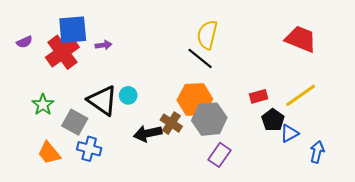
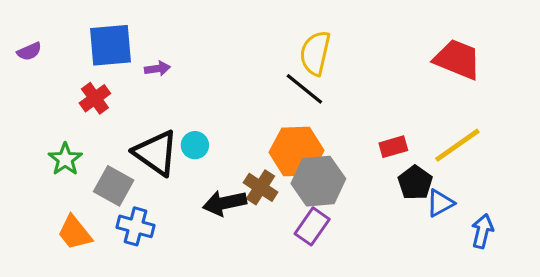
purple semicircle: (24, 42) -> (29, 51), moved
red cross: (62, 52) -> (95, 98), moved, size x0.6
purple rectangle: (220, 155) -> (312, 226), moved

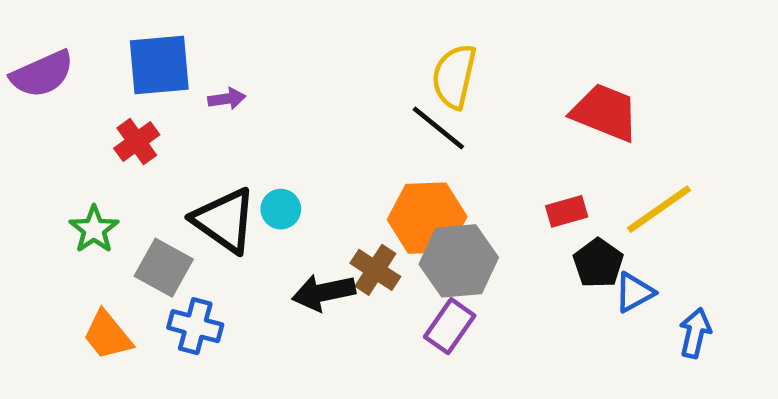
purple semicircle: (29, 51) -> (42, 74), size x1.8
red trapezoid: (457, 59) -> (605, 112), moved

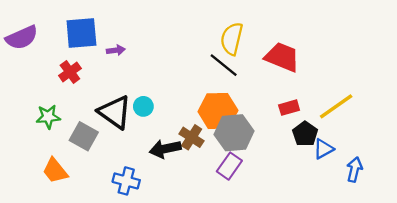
red trapezoid: (605, 112) -> (282, 57), moved
green star: (94, 229) -> (48, 117), turned 30
blue cross: (195, 326) -> (126, 181), moved

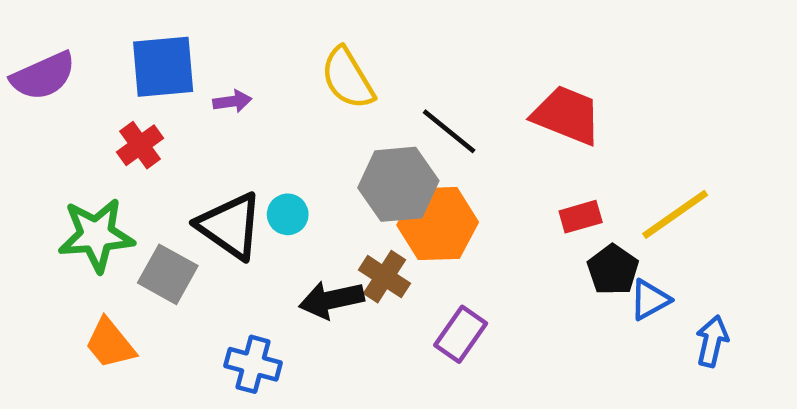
yellow semicircle: (232, 39) -> (348, 78), moved, turned -44
green star: (48, 117) -> (96, 235), size x1.5
gray hexagon: (234, 133) -> (398, 184), moved

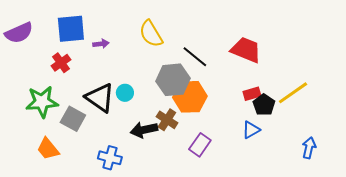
black pentagon: (613, 270) -> (264, 105), moved
blue triangle: (650, 300) -> (251, 130), moved

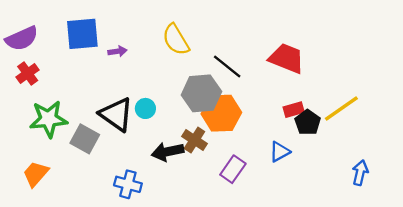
red cross: (61, 63) -> (28, 73), moved
blue triangle: (251, 130) -> (280, 152), moved
orange trapezoid: (48, 149) -> (36, 174), moved, turned 80

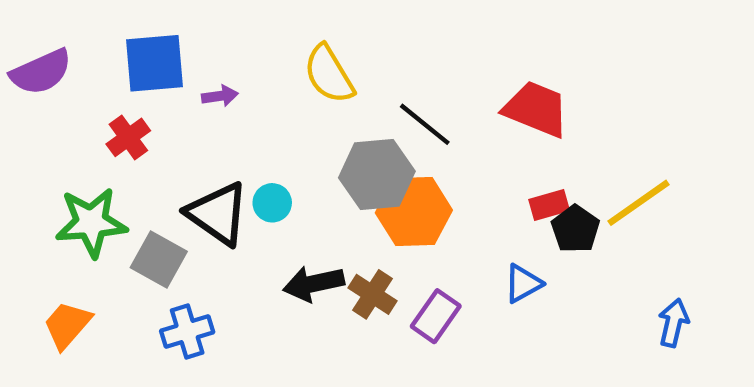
red cross: (28, 73) -> (128, 137), moved
brown cross: (194, 140) -> (373, 294), moved
blue cross: (128, 184) -> (187, 331), moved, turned -32

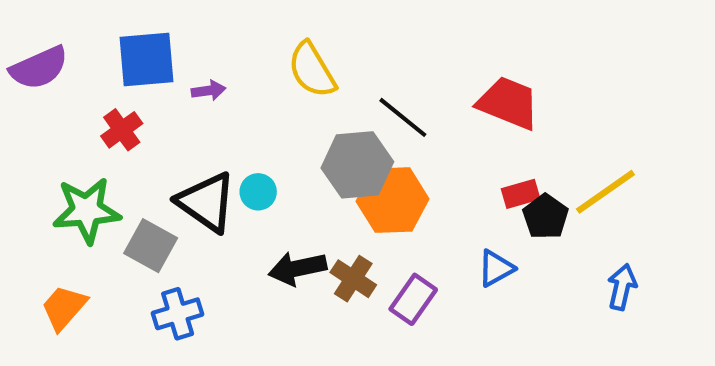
blue arrow: (673, 323) -> (622, 287), moved

